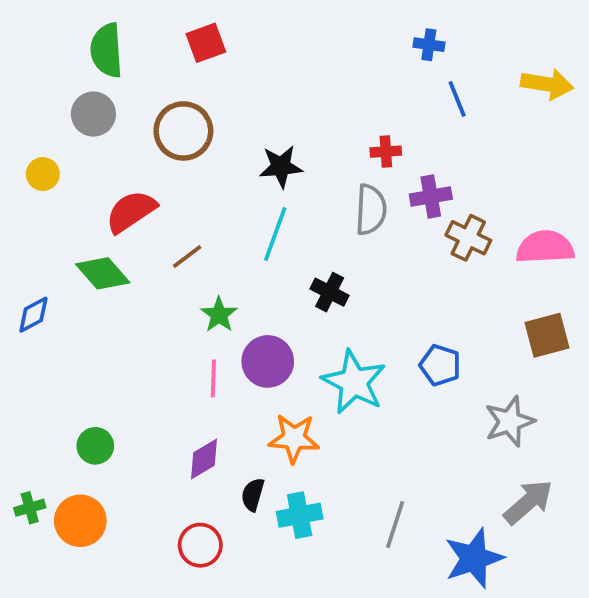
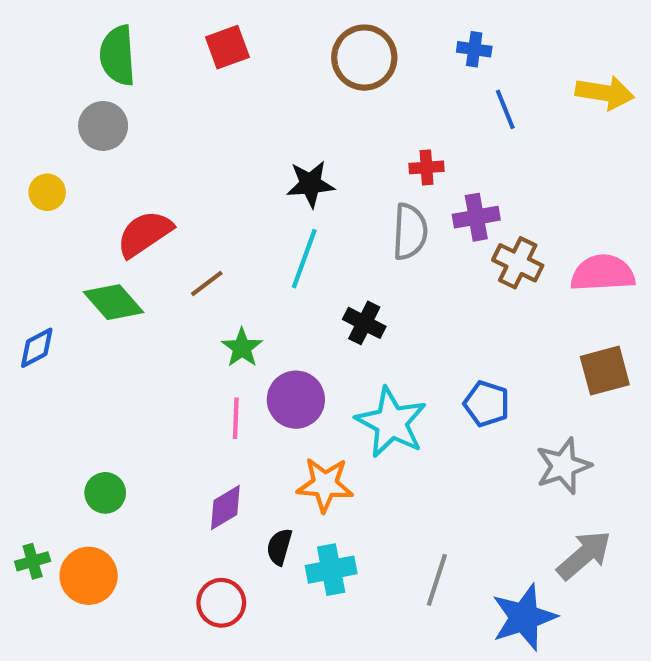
brown circle: (183, 131) -> (364, 58), moved

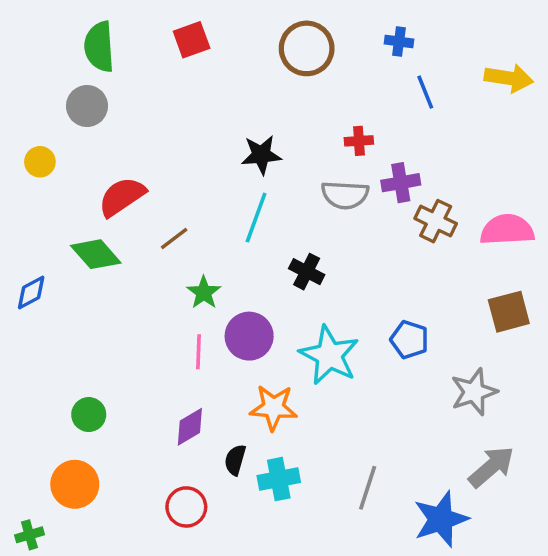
gray semicircle: (410, 232) -> (345, 195), turned 90
green cross: (33, 561) -> (29, 535), moved

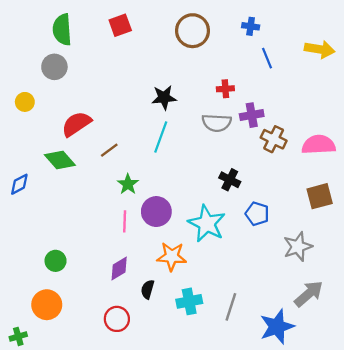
black cross: (307, 272) -> (230, 180), moved
cyan cross: (279, 479) -> (189, 301), moved

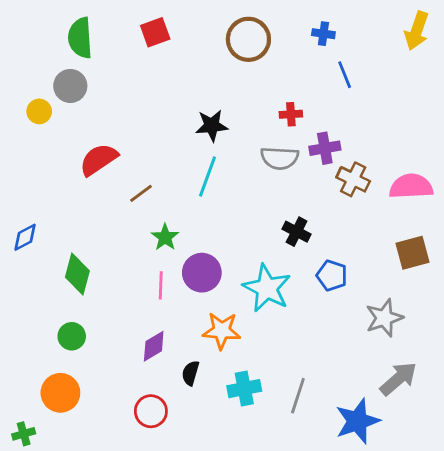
yellow arrow: (320, 49) -> (417, 31), moved, turned 100
yellow circle: (25, 102) -> (39, 111), moved
green diamond: (60, 160) -> (77, 274), moved, turned 56

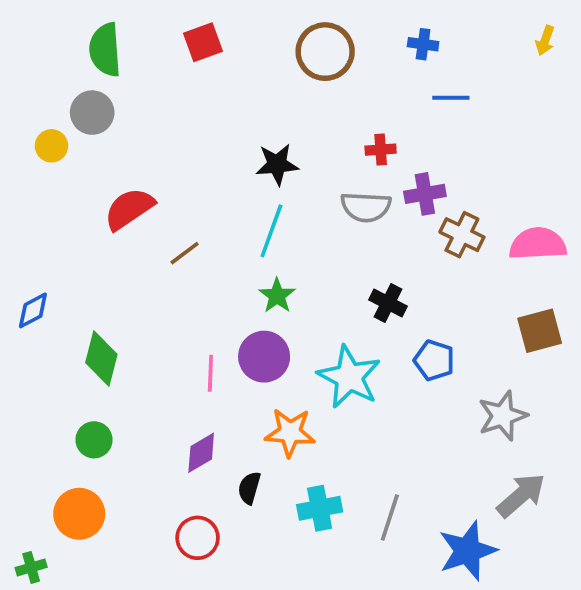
yellow arrow: (417, 31) -> (545, 40), size x0.6
blue line: (345, 75) -> (451, 98), turned -68
green star: (165, 237) -> (277, 296), moved

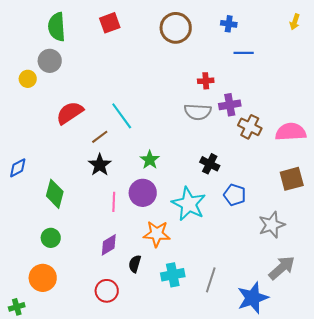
black star: (277, 164) -> (100, 165), moved, turned -30
cyan line: (271, 231) -> (122, 116), moved, turned -56

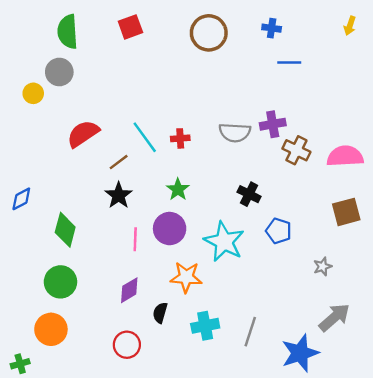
red cross: (206, 81) -> (180, 138), moved
gray star: (272, 225) -> (323, 266), size x0.6
green circle: (51, 238) -> (60, 282), size x1.4

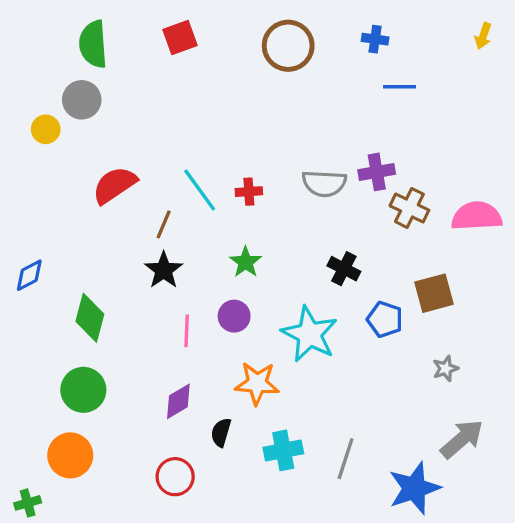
brown line: (119, 162) -> (164, 224), turned -30
brown square: (346, 212) -> (434, 293), moved
purple circle: (170, 229) -> (234, 316), size x0.7

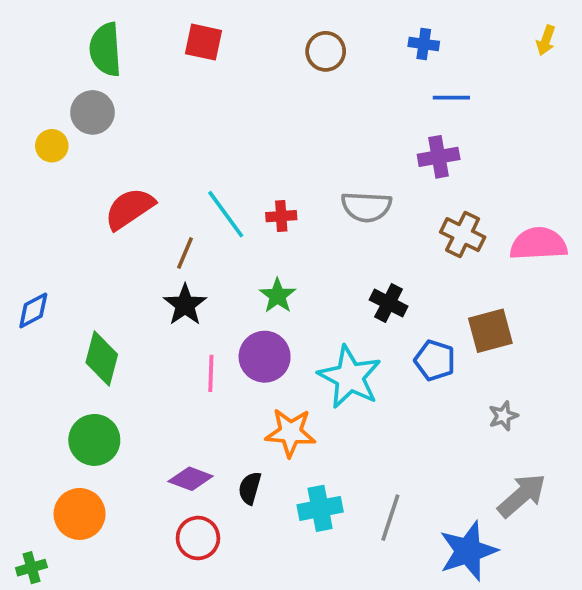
red square: (180, 38) -> (204, 42), turned 32
brown circle: (288, 46) -> (326, 51), size x0.7
purple cross: (377, 172) -> (439, 157), moved
purple circle: (234, 316) -> (265, 357), size x1.4
purple diamond: (178, 401) -> (191, 479), moved, turned 51

